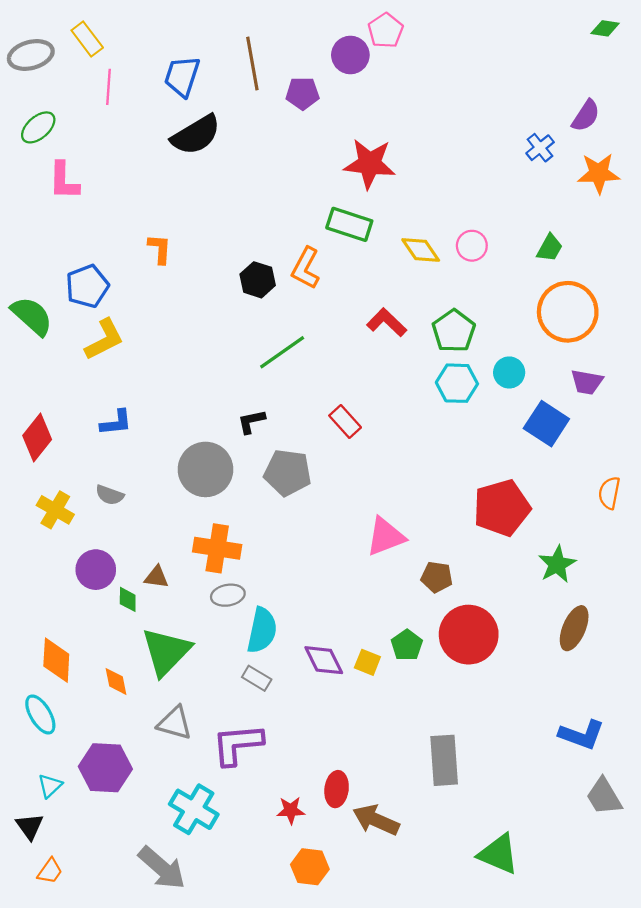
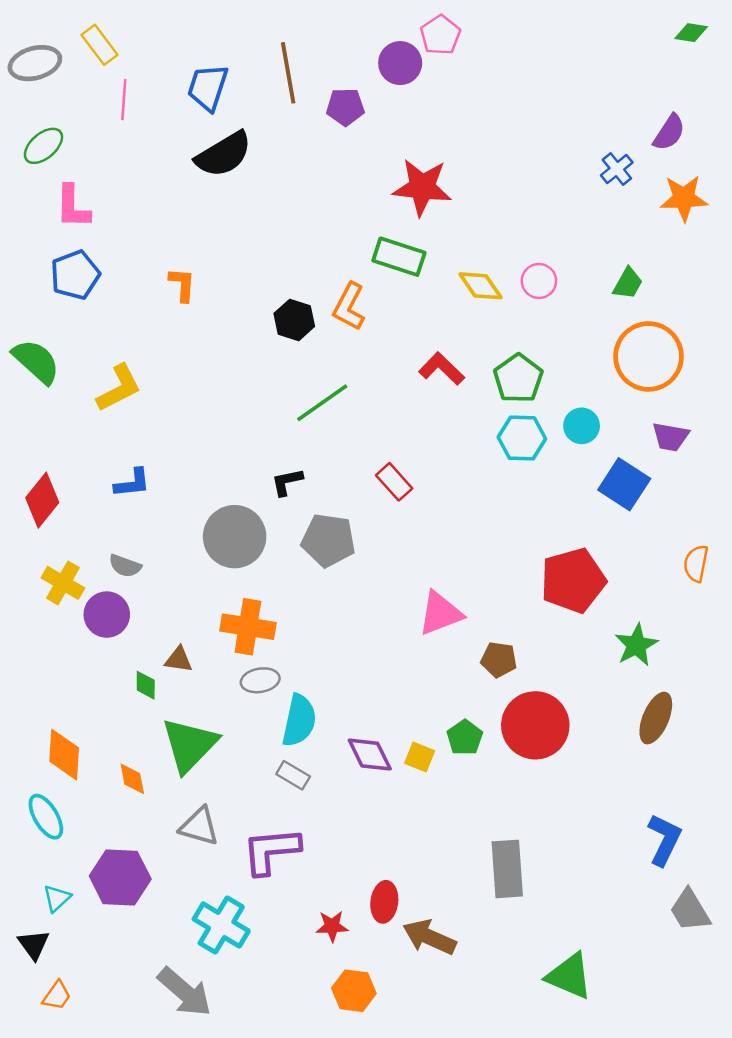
blue pentagon: (87, 286) -> (75, 275), moved
purple circle: (96, 570) -> (107, 615), moved
blue L-shape: (582, 735) -> (664, 840), turned -84

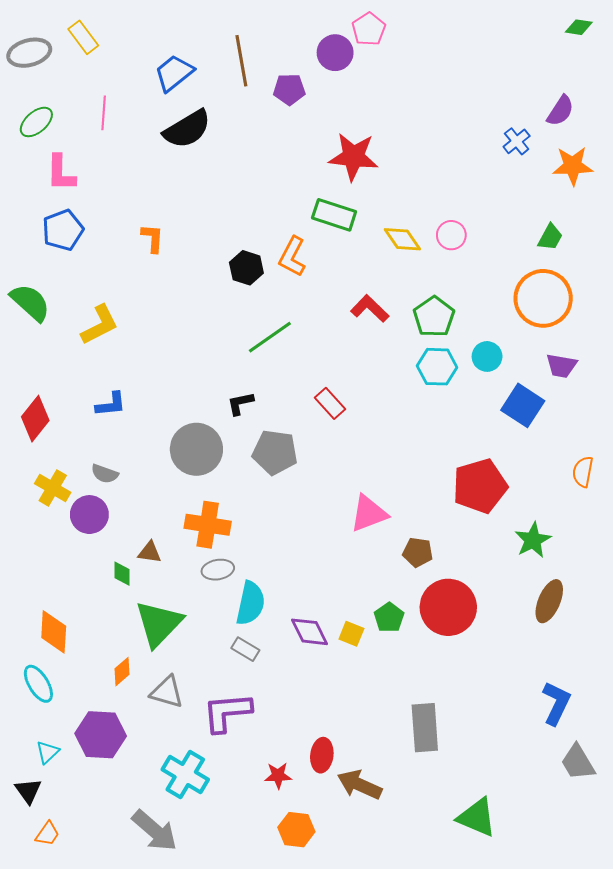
blue trapezoid: (208, 87) -> (174, 73), turned 33
pink line: (124, 100) -> (104, 113), moved
green trapezoid: (628, 283) -> (550, 237), moved
orange diamond: (132, 779) -> (122, 672), moved, turned 60

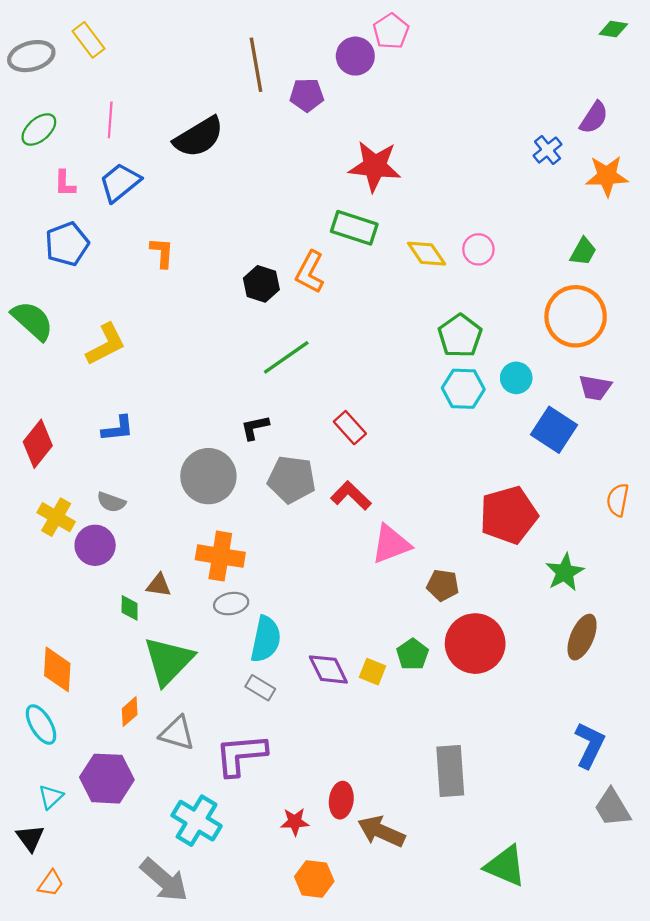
blue trapezoid: (174, 73) -> (120, 182), moved
pink L-shape: (61, 173) -> (65, 183), size x0.7
red L-shape: (370, 309) -> (351, 496), moved

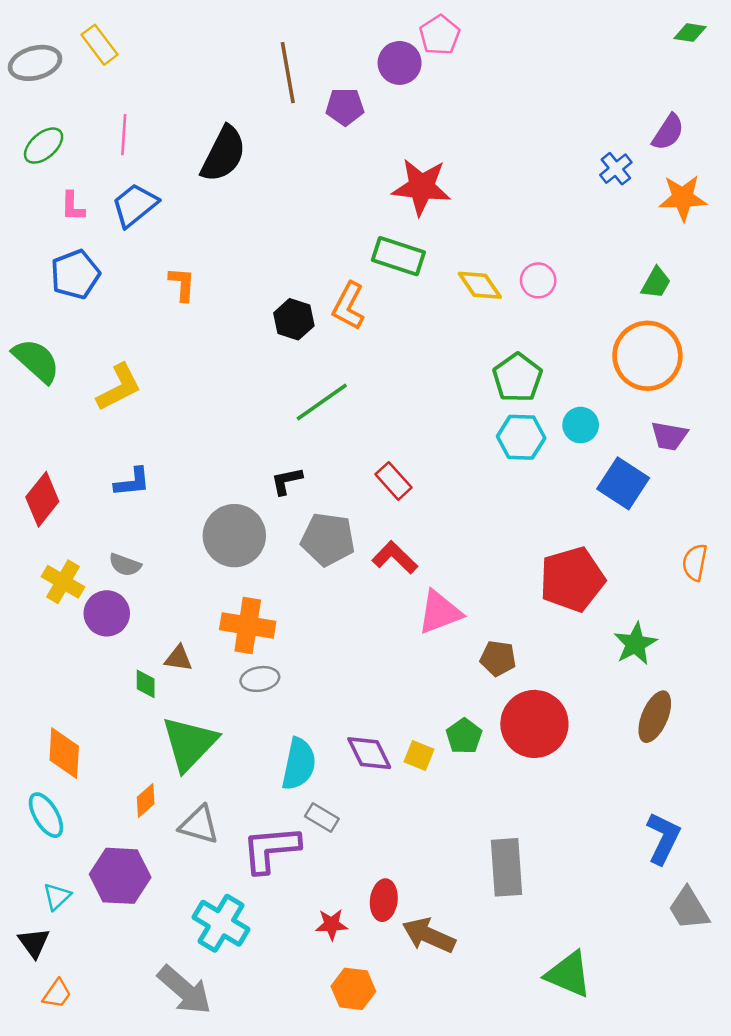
black semicircle: (199, 137) -> (223, 154), turned -32
cyan semicircle: (266, 639) -> (299, 764), moved
gray rectangle: (260, 688) -> (322, 818), moved

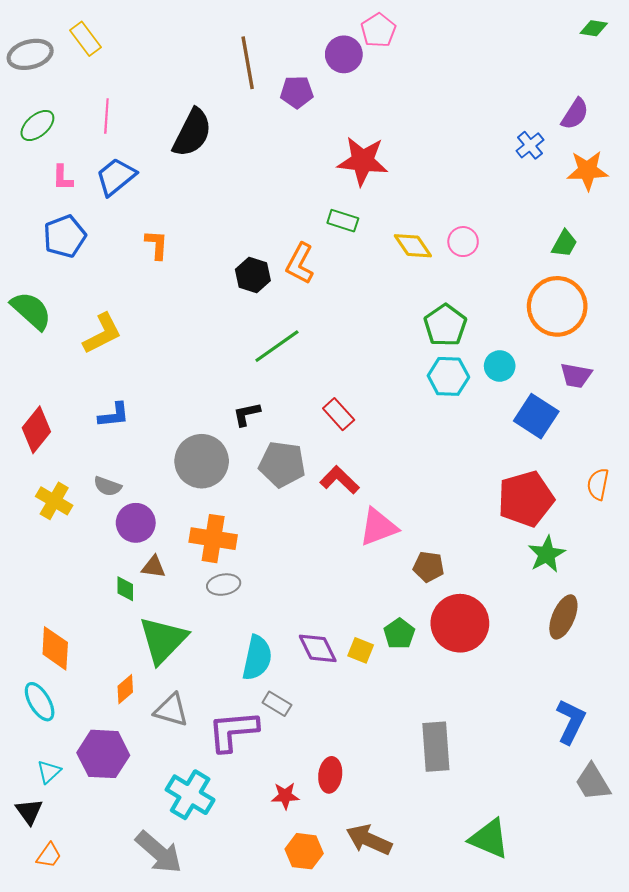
green rectangle: (398, 256) -> (343, 221), size x0.7
red pentagon: (572, 579) -> (526, 499), moved
purple circle: (107, 613) -> (136, 523), moved
brown arrow: (429, 935) -> (369, 840), moved

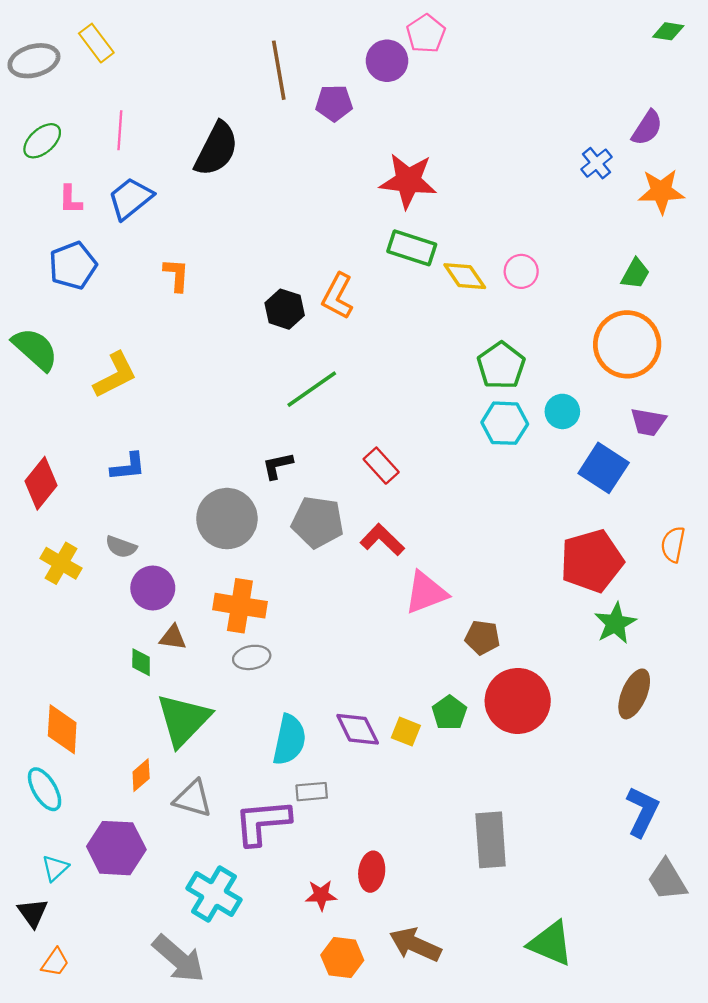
green rectangle: (343, 221) -> (412, 248), moved, size x1.4
gray rectangle: (277, 704) -> (312, 792), turned -36

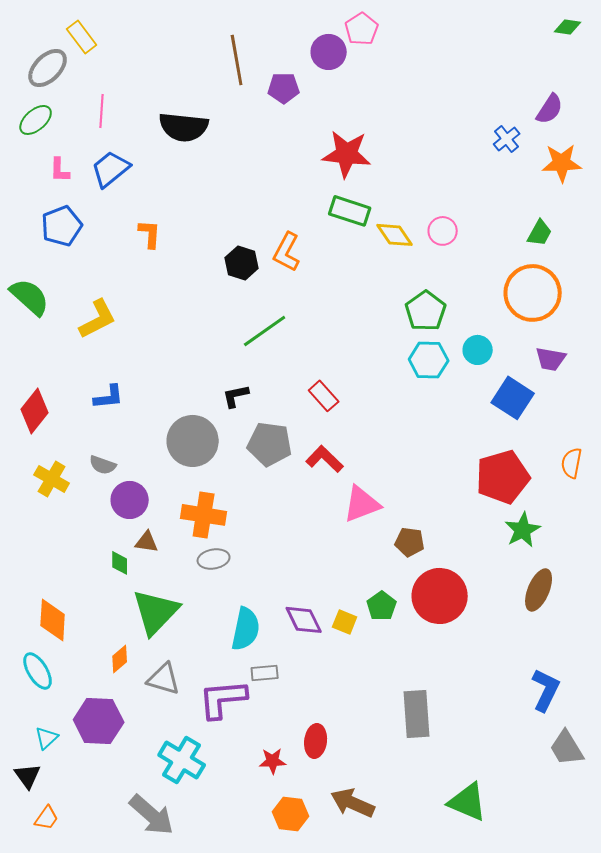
gray ellipse: (34, 61) -> (48, 68), moved, turned -30
black semicircle: (216, 149) -> (184, 127), turned 69

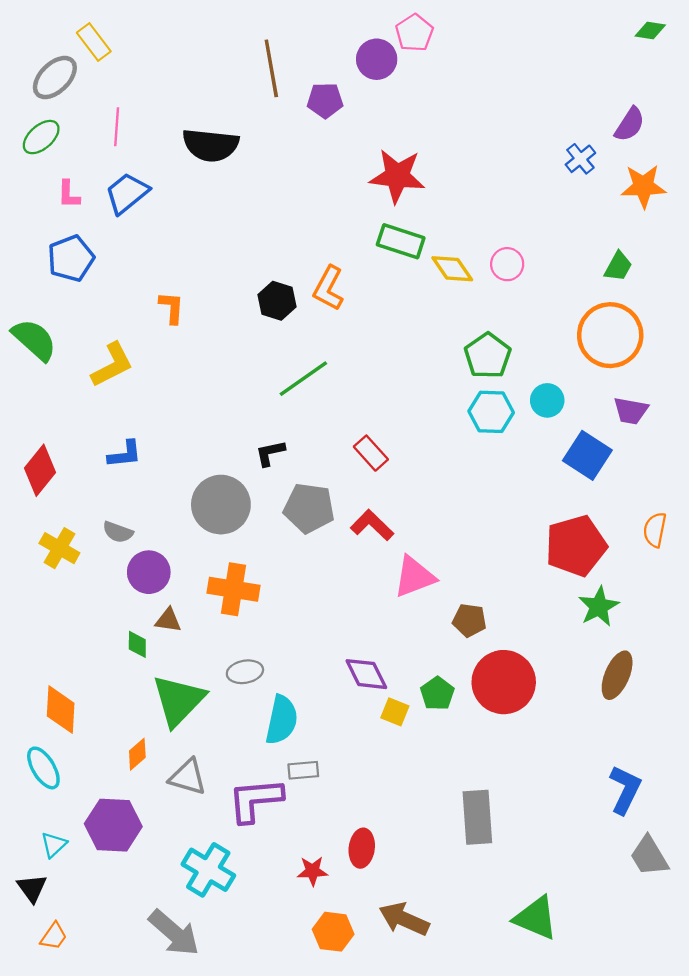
orange L-shape: (150, 234) -> (172, 308), moved
gray ellipse: (214, 559) -> (245, 672), moved
purple diamond: (304, 620) -> (366, 674), moved

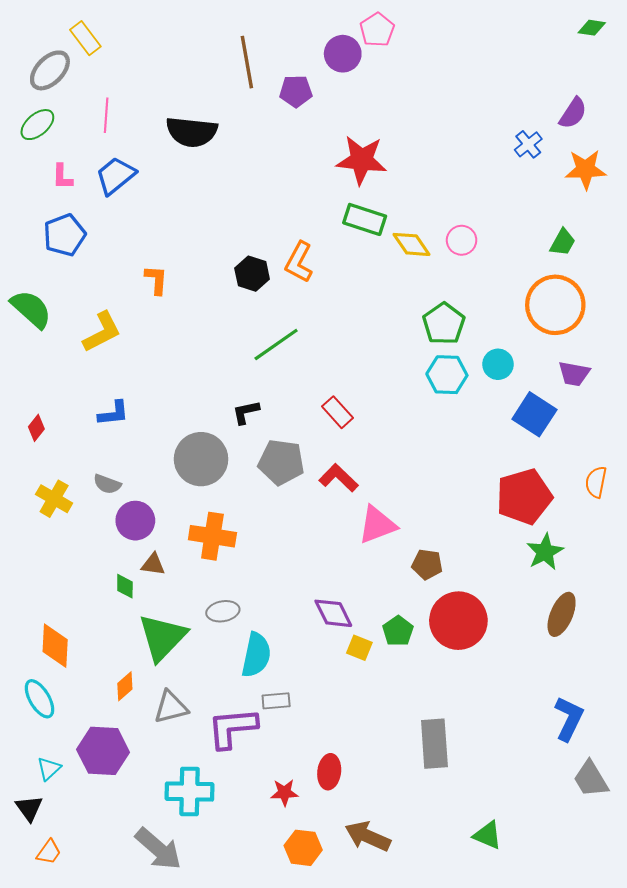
red diamond: (40, 470) -> (36, 428), size x0.6
gray triangle: (188, 777) -> (171, 707), turned -30
cyan cross: (208, 870) -> (190, 792), turned -30
green triangle: (536, 918) -> (488, 835), size x0.7

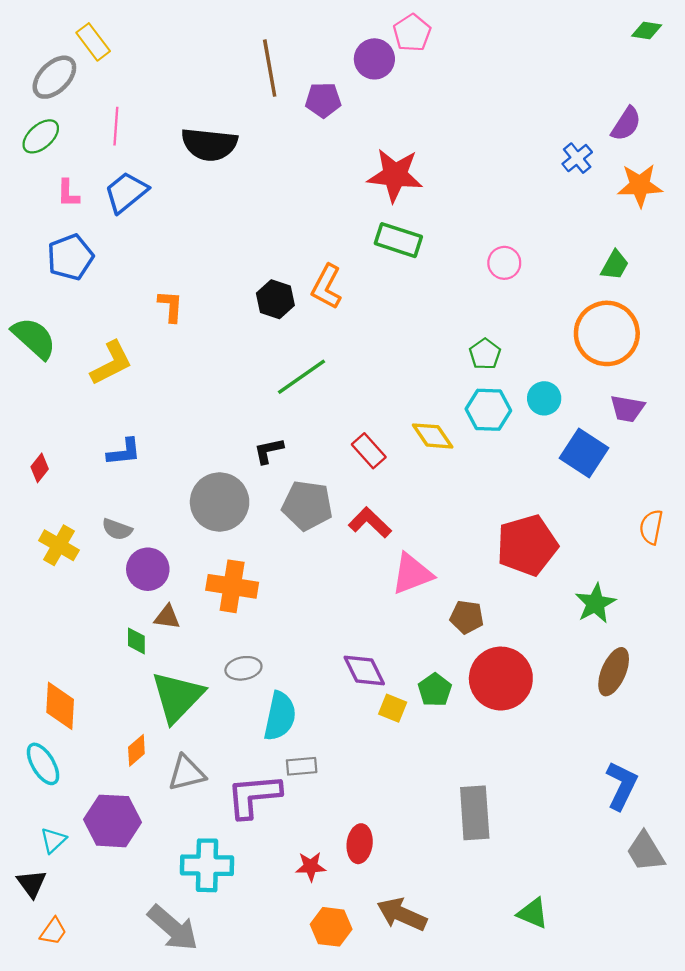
yellow diamond: (412, 244) -> (433, 436), moved
green pentagon: (444, 324) -> (485, 354), size x0.7
red pentagon: (524, 497) -> (527, 545), moved

